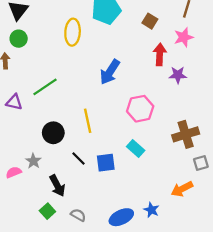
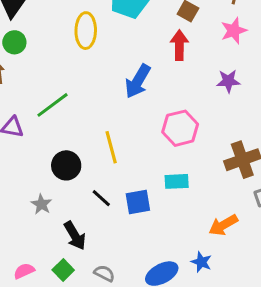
red arrow: (160, 54) -> (179, 45), moved
cyan rectangle: (136, 149) -> (177, 181), turned -42
pink semicircle: (14, 172) -> (24, 271), moved
orange arrow: (182, 189) -> (223, 225), moved

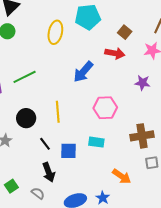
red arrow: (179, 45) -> (115, 53), turned 90
orange arrow: (223, 225) -> (122, 176), turned -126
black arrow: (75, 236) -> (49, 172), moved

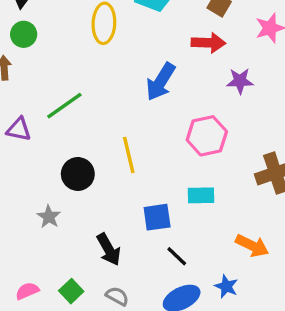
purple star: (142, 83) -> (240, 81), moved
black line: (45, 144) -> (177, 256), moved
black arrow: (49, 172) -> (109, 249), moved

